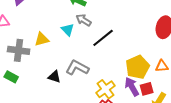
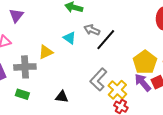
gray arrow: (84, 20) -> (92, 30), moved
gray L-shape: (77, 68) -> (98, 79), moved, turned -65
black triangle: (54, 77) -> (62, 97), moved

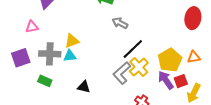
cyan triangle: (70, 38) -> (70, 56), moved, turned -48
black line: (106, 40) -> (133, 49), moved
yellow cross: (117, 90) -> (139, 67), moved

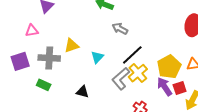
cyan triangle: (70, 56) -> (97, 57), moved, turned -40

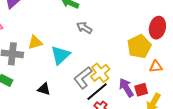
black line: (132, 55) -> (97, 92), moved
cyan triangle: (97, 57) -> (60, 55), size x1.5
yellow pentagon: (169, 67) -> (139, 46), moved

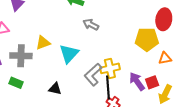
yellow pentagon: (139, 46) -> (147, 39), turned 30
yellow cross: (100, 73) -> (110, 68), turned 30
black line: (97, 92) -> (108, 87), turned -50

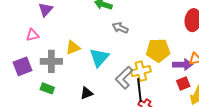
yellow pentagon: (147, 39) -> (158, 50), moved
purple arrow: (137, 81) -> (183, 65), moved, turned 126
black triangle: (55, 89) -> (87, 93), turned -32

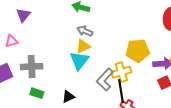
gray arrow: (120, 28) -> (85, 31), moved
yellow triangle: (73, 48) -> (83, 46), moved
green rectangle: (47, 88) -> (37, 93), moved

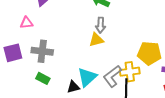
gray arrow: (85, 31) -> (101, 25), turned -119
cyan triangle: (79, 61) -> (87, 77), moved

